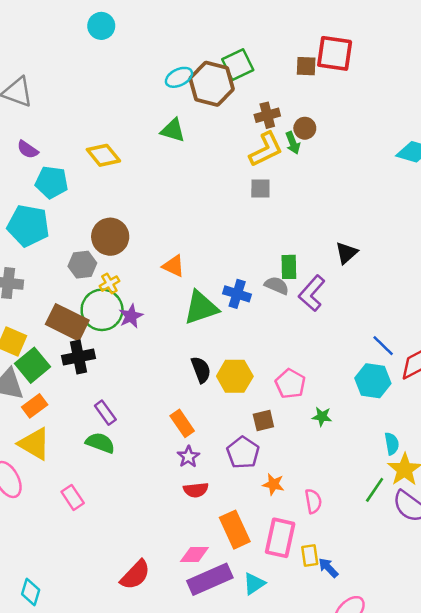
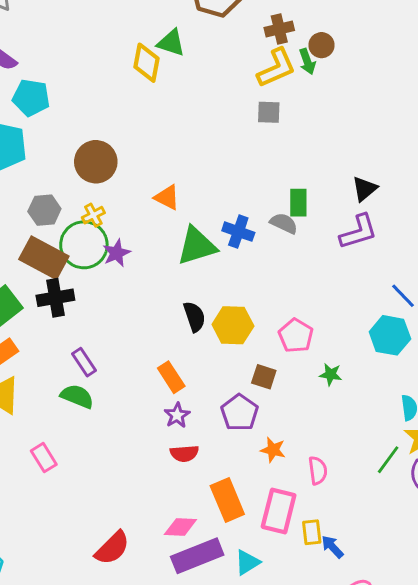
yellow diamond: (103, 155) -> (147, 63), moved, turned 48
gray hexagon: (82, 265) -> (44, 210), moved
purple L-shape: (312, 293) -> (358, 232), moved, turned -150
brown square: (263, 421) -> (264, 377), turned 30

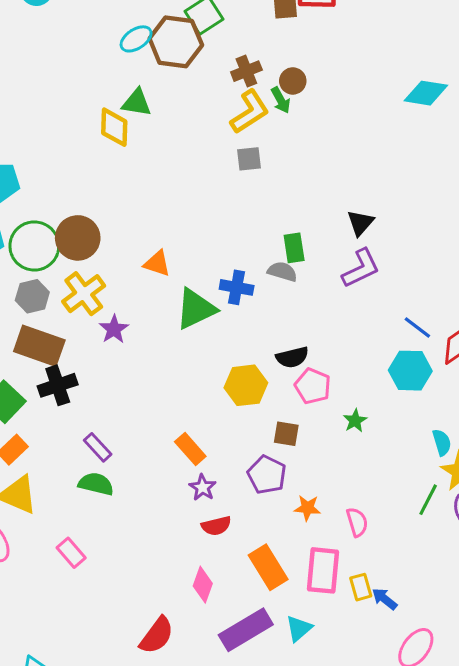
yellow cross: (93, 215) -> (84, 294), size x1.8
green circle: (84, 245) -> (34, 246), moved
black semicircle: (194, 317) -> (292, 357), moved, turned 104
green star: (331, 374) -> (355, 421), turned -30
pink diamond: (180, 527) -> (203, 585), moved, turned -64

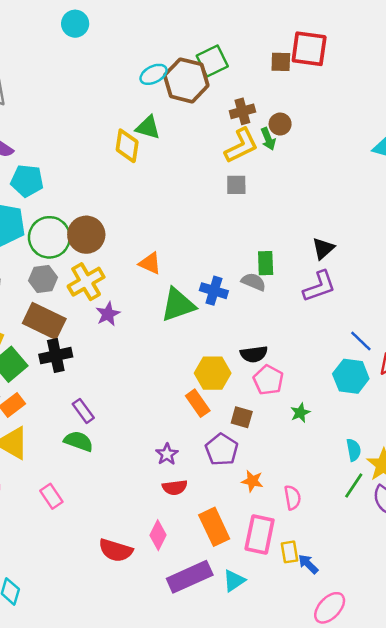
cyan semicircle: (442, 442) -> (354, 450), moved
orange rectangle: (190, 449) -> (198, 403), moved
red semicircle: (157, 635) -> (116, 550), moved, turned 64

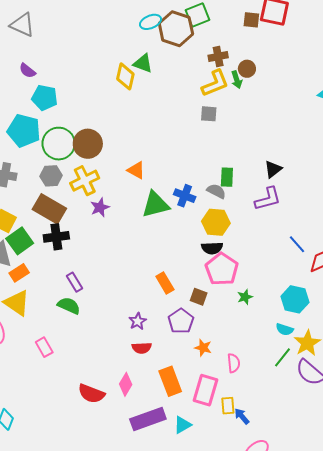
yellow hexagon: (213, 373) -> (216, 222), moved
cyan hexagon: (351, 376) -> (295, 299), moved
pink pentagon: (268, 380) -> (222, 269), size x1.4
cyan semicircle: (354, 450) -> (285, 329), turned 114

